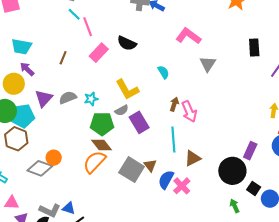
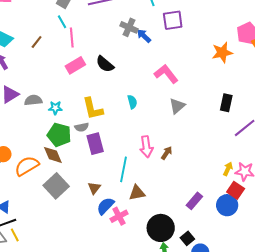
brown line: (63, 58) -> (37, 42), moved
brown arrow: (174, 104) -> (167, 153), moved
orange semicircle: (94, 162) -> (27, 166), moved
gray square: (132, 170) -> (56, 186), moved
black circle: (232, 171) -> (161, 228), moved

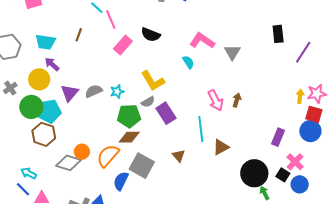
pink L-shape: (166, 74) -> (202, 41), moved
brown diamond: (53, 155) -> (129, 137), turned -50
blue semicircle: (105, 206) -> (121, 181), moved
pink cross: (119, 216) -> (295, 162), moved

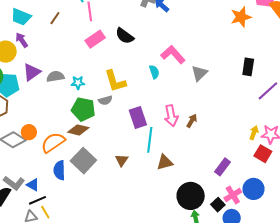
purple rectangle: (166, 113) -> (138, 118), moved
blue circle: (310, 131) -> (253, 189), moved
blue semicircle: (121, 181) -> (59, 170), turned -42

